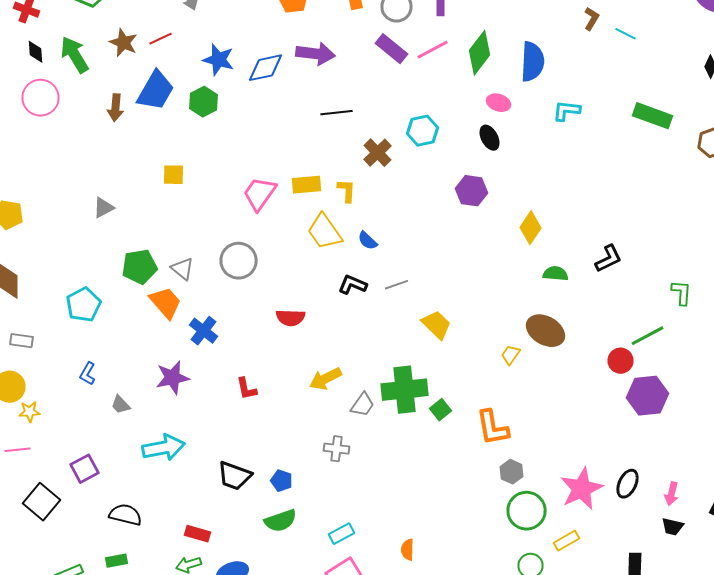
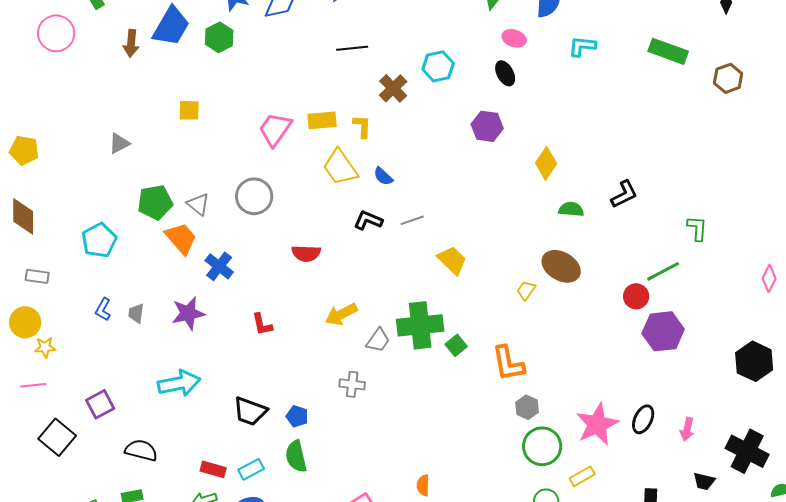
gray trapezoid: (120, 405) -> (136, 313), moved, turned 50
green semicircle: (280, 521) -> (296, 456), turned 96
black trapezoid: (672, 527) -> (704, 481), moved
cyan rectangle: (342, 534) -> (251, 469), moved

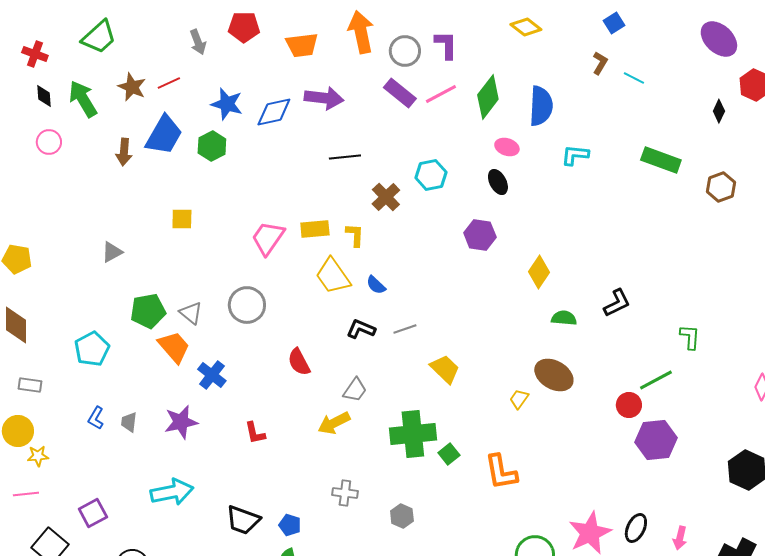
pink circle: (56, 33) -> (49, 142), size x0.7
red semicircle: (306, 253) -> (299, 362), turned 60
gray trapezoid: (378, 340) -> (355, 390), moved
gray hexagon: (527, 407) -> (402, 516), moved

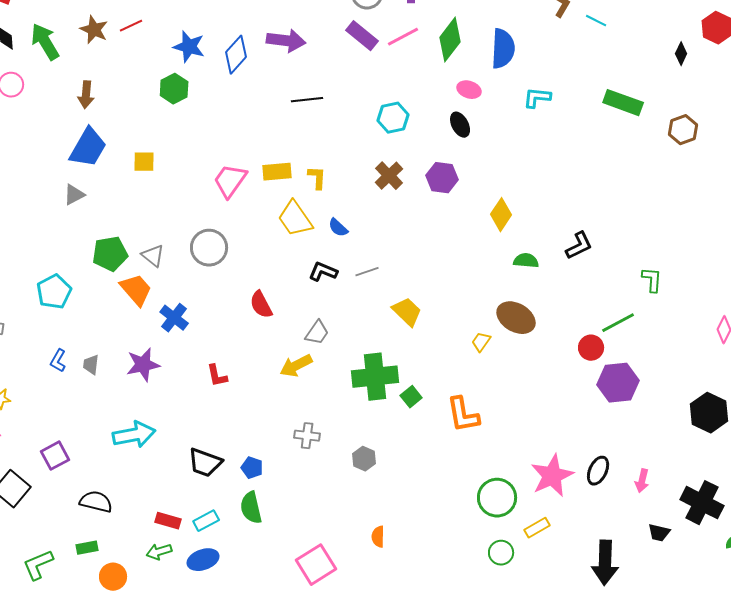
blue diamond: (274, 112) -> (236, 55), turned -36
blue trapezoid: (164, 135) -> (88, 148), moved
brown cross: (386, 197) -> (389, 176), moved

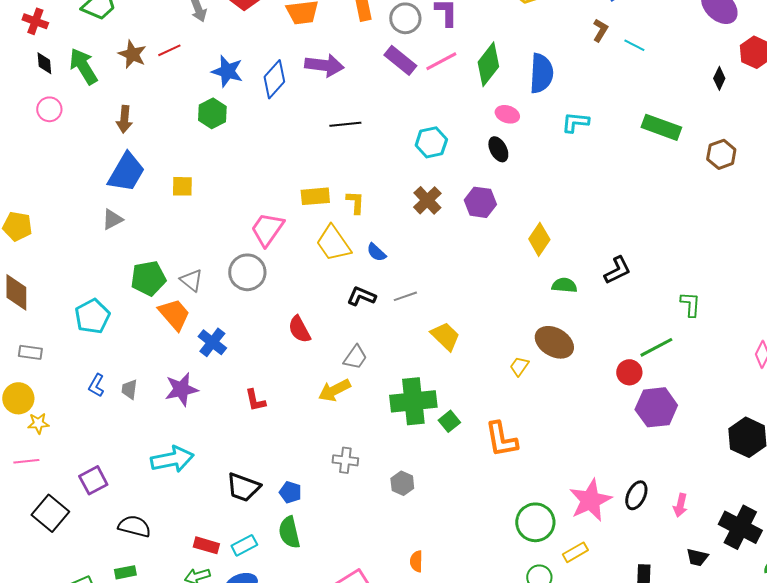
pink trapezoid: (230, 181) -> (267, 229), moved

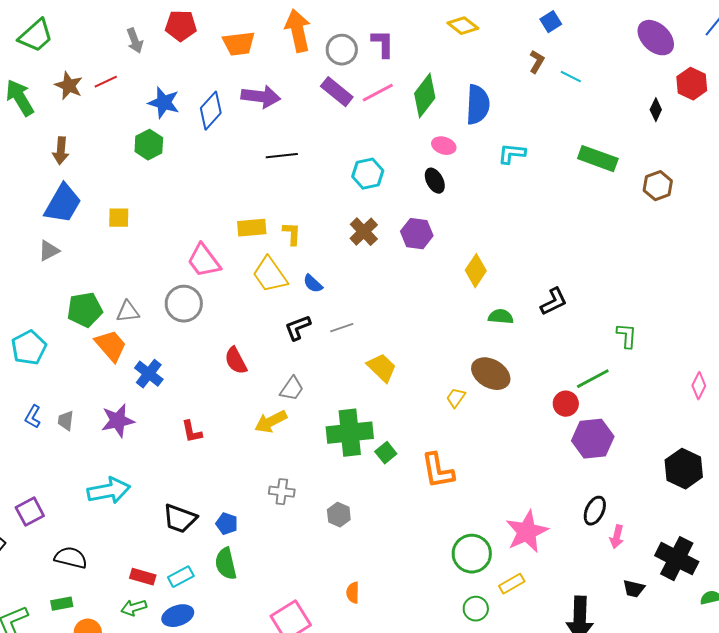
pink trapezoid: (267, 229) -> (204, 261), turned -72
gray triangle: (191, 280) -> (128, 312), turned -45
black L-shape: (361, 296) -> (298, 328), turned -44
black ellipse: (636, 495) -> (595, 511), moved

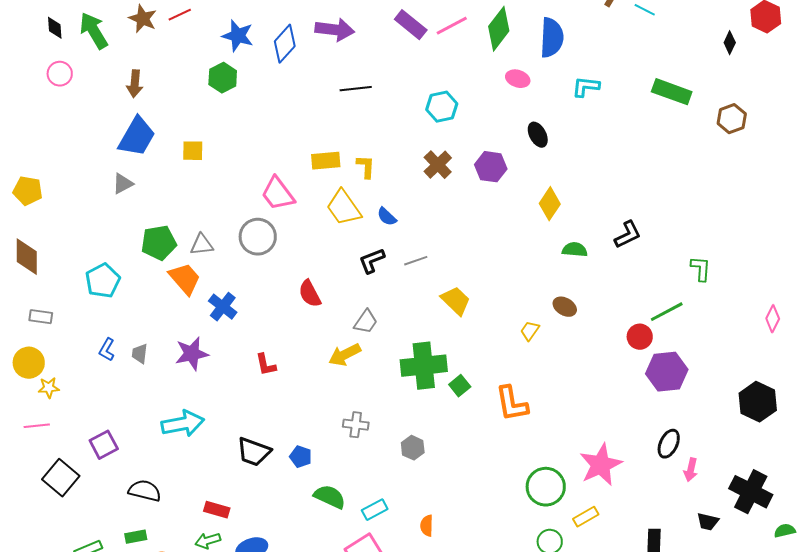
black ellipse: (435, 181) -> (538, 135), moved
brown ellipse: (491, 374) -> (565, 307), size x0.6
green semicircle: (226, 564) -> (330, 497), moved, turned 128
cyan rectangle: (181, 577) -> (375, 510), moved

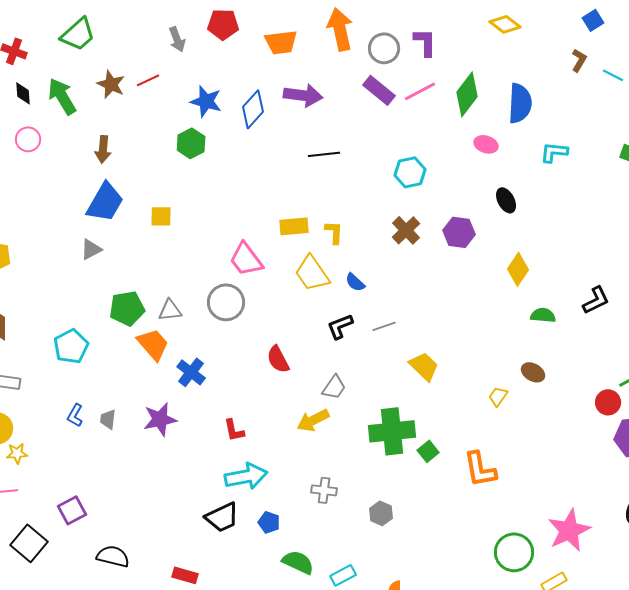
cyan arrow: (183, 424) -> (246, 476), moved
black trapezoid: (254, 452) -> (222, 517), turned -45

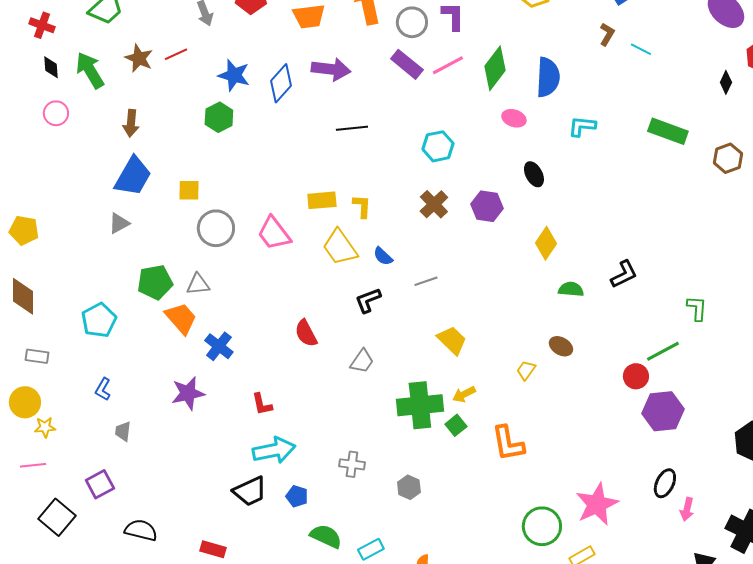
gray circle: (226, 302) -> (216, 228), moved
gray line: (384, 326) -> (426, 281), moved
gray trapezoid: (108, 419) -> (123, 431), moved
yellow arrow: (313, 420) -> (464, 394), moved, size x0.7

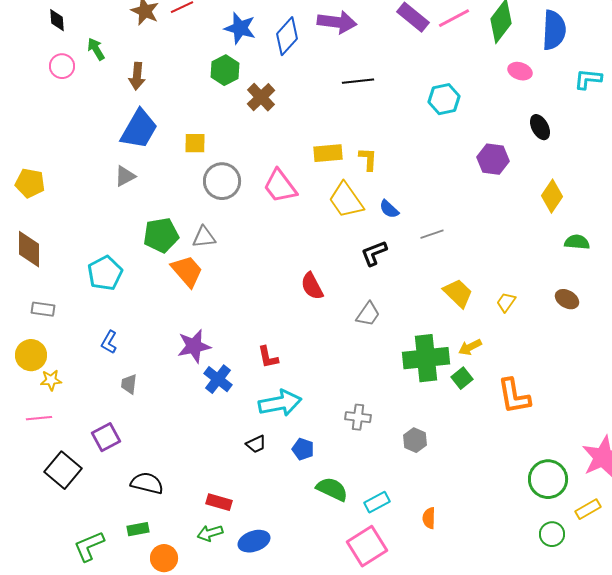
green arrow: (90, 70) -> (96, 49), moved, size x0.6
brown cross: (434, 204) -> (261, 97), moved
blue cross: (219, 346) -> (218, 379), moved
yellow trapezoid: (526, 370) -> (506, 302), moved
black trapezoid: (250, 491) -> (256, 444), size x0.6

